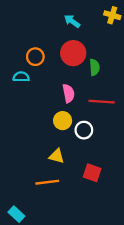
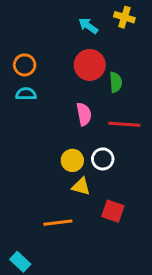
yellow cross: (112, 15) -> (124, 17), moved
orange circle: (35, 57) -> (25, 65), moved
yellow circle: (63, 121) -> (72, 160), moved
yellow triangle: (57, 156) -> (81, 186), moved

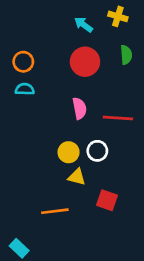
green semicircle: (116, 82) -> (126, 55), moved

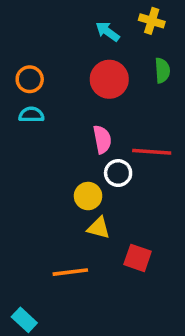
white circle: (97, 151) -> (118, 173), moved

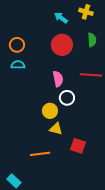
red line: (152, 152) -> (91, 75), moved

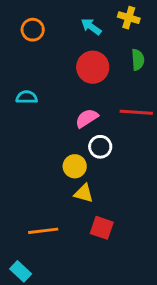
orange circle: (17, 45) -> (33, 30), moved
pink semicircle: (58, 79) -> (87, 118), turned -112
red square: (78, 146) -> (102, 228), moved
orange line: (40, 154) -> (43, 231), moved

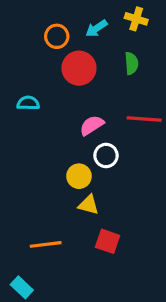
cyan arrow: (91, 27) -> (96, 28), turned -70
orange circle: (33, 30) -> (57, 36), moved
green semicircle: (138, 60) -> (131, 63), moved
red circle: (93, 67) -> (79, 68), moved

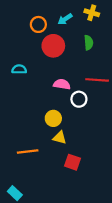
pink semicircle: (92, 125) -> (62, 84), turned 42
white circle: (106, 156) -> (79, 99), moved
orange line: (46, 244) -> (28, 152), moved

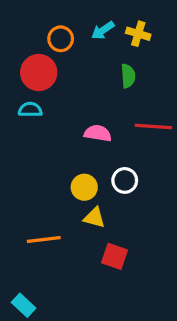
yellow cross: (92, 13) -> (138, 34), moved
green semicircle: (89, 43) -> (128, 76), moved
red circle: (53, 46) -> (39, 73), moved
white circle: (79, 99) -> (125, 180), moved

